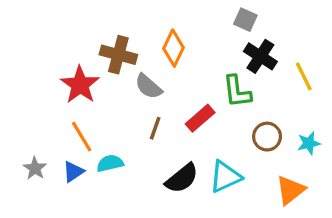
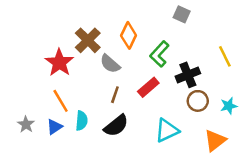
brown cross: (118, 55) -> (88, 40), turned 30
black cross: (260, 56) -> (188, 75), moved, turned 35
green L-shape: (237, 91) -> (159, 54), moved, turned 50
cyan semicircle: (110, 163) -> (82, 121), turned 108
black semicircle: (182, 178) -> (116, 126), moved

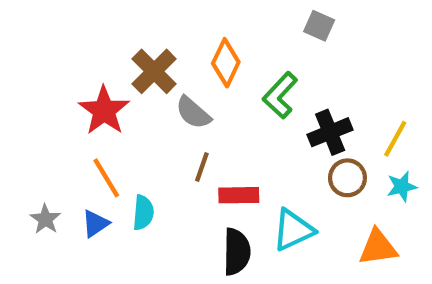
yellow line: (225, 56) -> (395, 139), moved, turned 55
red rectangle: (148, 87) -> (239, 195), moved, turned 40
black semicircle: (116, 126) -> (237, 252), moved, turned -50
orange triangle: (215, 140) -> (378, 247), turned 30

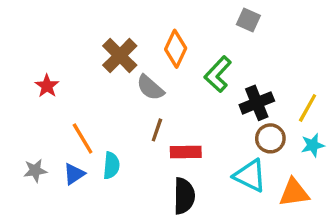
red star: (104, 110) -> (47, 86), moved, size x0.6
gray star: (45, 219) -> (35, 171), turned 30
cyan triangle: (293, 230) -> (250, 176), moved, turned 51

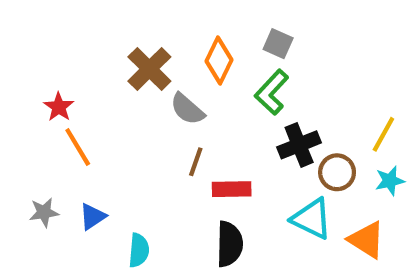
gray square: (248, 20) -> (278, 44), moved
black cross: (257, 103) -> (299, 145), moved
orange line: (83, 138) -> (78, 147), moved
cyan semicircle: (111, 165) -> (139, 250), moved
orange triangle: (294, 193) -> (367, 240), turned 40

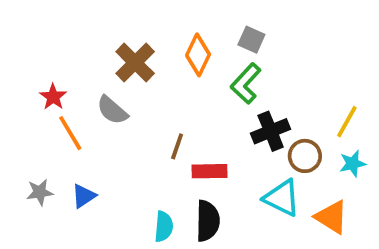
gray semicircle: (187, 109) -> (112, 110), moved
cyan semicircle: (139, 250) -> (164, 227), moved

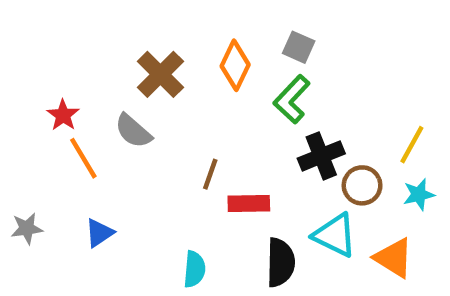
gray star: (40, 192) -> (27, 228), moved
black semicircle: (208, 221) -> (280, 262), moved

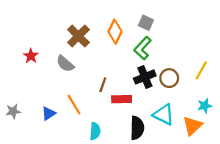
black cross: (321, 156) -> (145, 77), moved
orange line: (83, 158) -> (74, 105), moved
brown circle: (362, 185) -> (169, 78), moved
cyan star: (419, 194) -> (205, 106), moved
orange triangle: (394, 258) -> (192, 126), turned 45

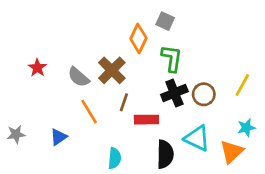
gray square: (146, 23) -> (165, 21), moved
brown cross: (78, 36) -> (112, 70), moved
green L-shape: (143, 48) -> (172, 58), turned 145
orange line: (74, 105) -> (89, 112), moved

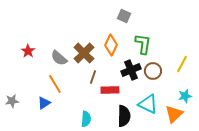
orange diamond: (138, 38) -> (111, 45), moved
green L-shape: (172, 58) -> (143, 44), moved
orange line: (89, 112) -> (55, 84), moved

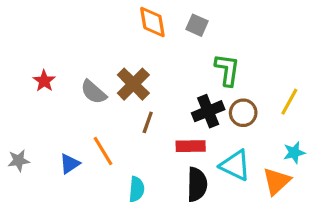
orange diamond: (111, 45) -> (152, 22), moved, turned -35
orange line: (55, 84) -> (103, 151), moved
red rectangle: (110, 90) -> (191, 146), moved

